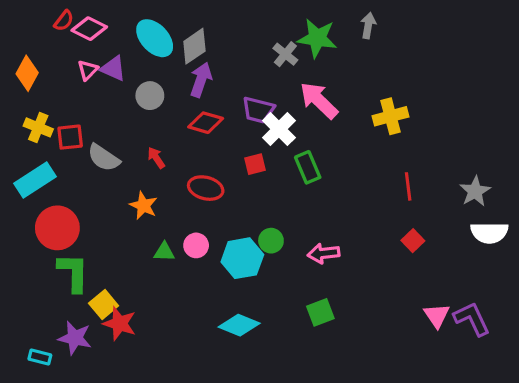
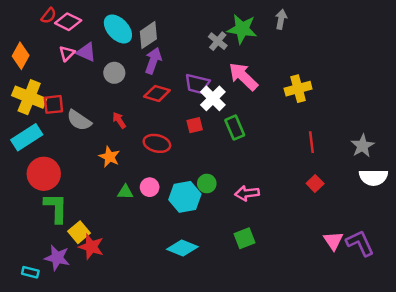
yellow cross: (38, 127) -> (29, 97), size x1.5

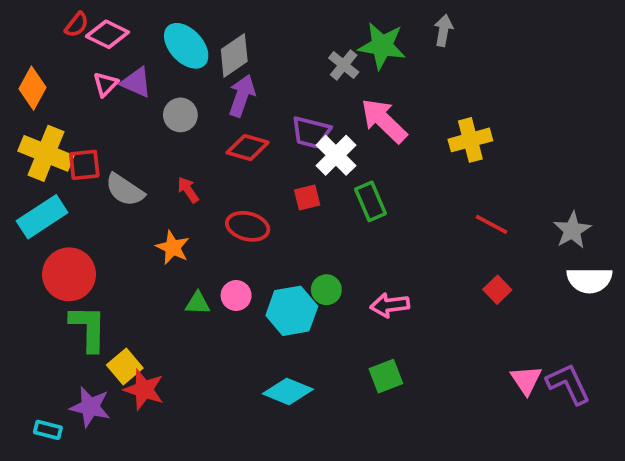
red line: (311, 142) -> (492, 224), turned -55

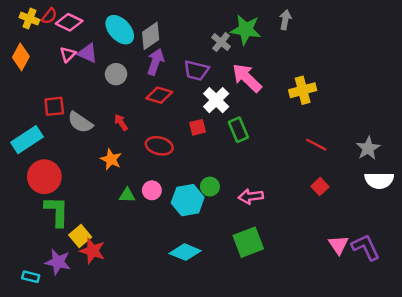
purple trapezoid: (311, 132) -> (196, 70), moved
yellow cross: (46, 153) -> (29, 19), moved, size x0.6
green square: (386, 376) -> (248, 242), size x1.4

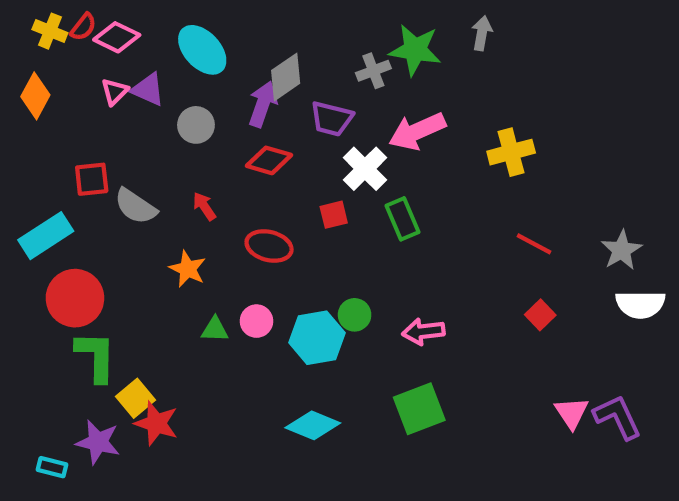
gray diamond: (151, 36) -> (286, 77), moved
gray cross: (221, 42) -> (373, 71), turned 30
pink arrow: (247, 78) -> (417, 131), turned -68

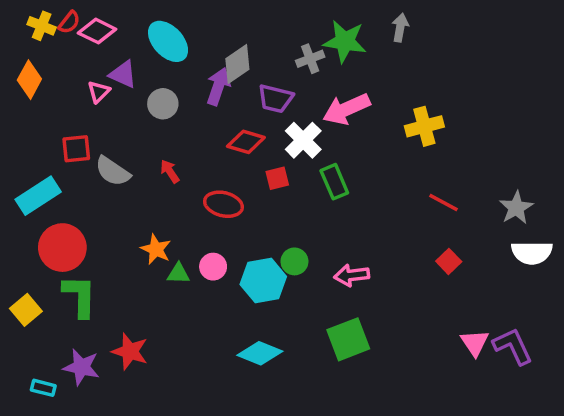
pink triangle: (115, 92) -> (99, 92), moved
red diamond: (269, 160) -> (246, 142), moved
orange star: (188, 269) -> (156, 249), moved
yellow square: (135, 398) -> (26, 310), moved

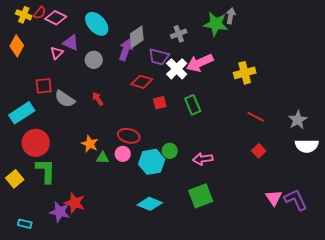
green star: (345, 41) -> (216, 24), moved
white cross: (303, 140) -> (177, 69), moved
red ellipse: (223, 204) -> (129, 136), moved
purple star: (81, 367) -> (60, 212), moved

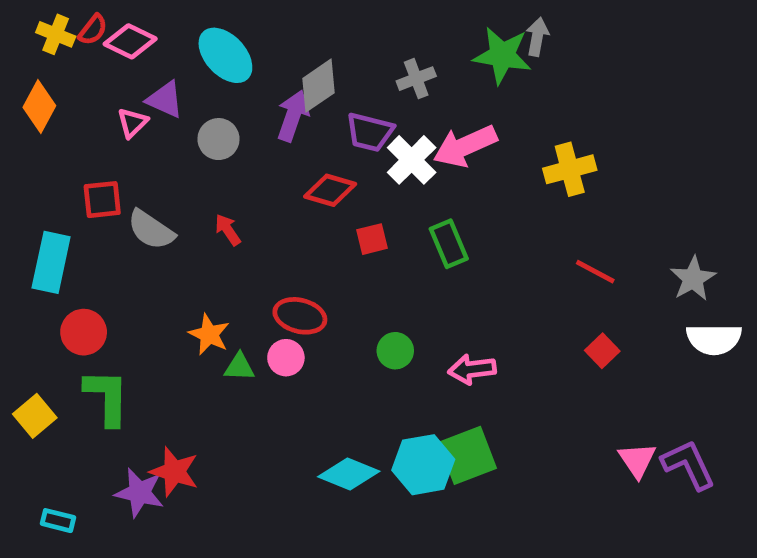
cyan rectangle: (22, 113) -> (51, 262), turned -45
red circle: (36, 143) -> (84, 332), size x0.7
cyan hexagon: (152, 162) -> (423, 465), moved

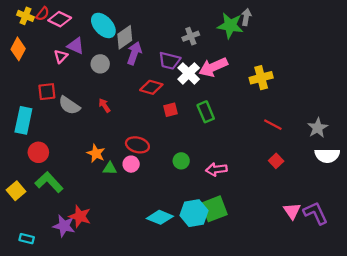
gray diamond: (319, 86) -> (125, 37), moved
green L-shape: (107, 397) -> (49, 182), turned -44

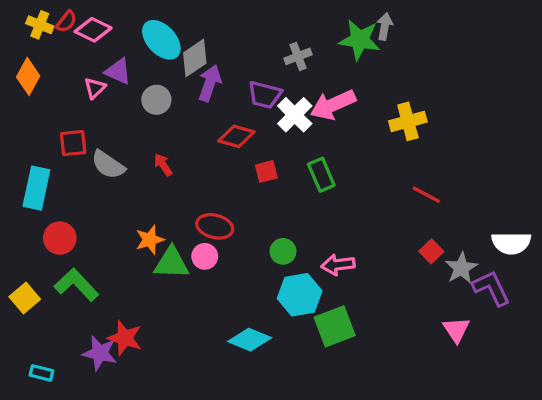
gray star: (318, 128) -> (461, 268), moved
orange star: (96, 153) -> (150, 240), turned 30
green triangle: (110, 168) -> (171, 263), size x1.6
cyan hexagon: (194, 213) -> (300, 295), moved
purple L-shape: (315, 213) -> (491, 288), moved

